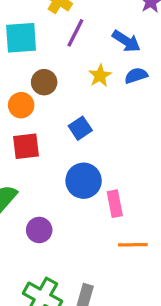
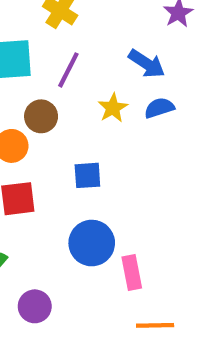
purple line: (75, 33) -> (68, 70), moved
blue square: (80, 128) -> (87, 175), turned 30

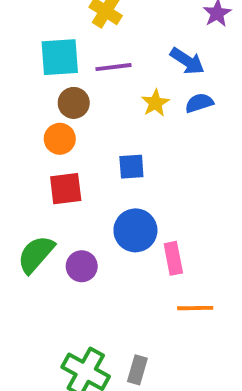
purple line: (68, 70) -> (114, 67), turned 56
brown circle: (41, 116) -> (74, 103), moved
purple circle: (35, 306) -> (82, 266), moved

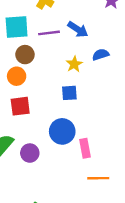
blue arrow: (187, 61) -> (78, 29), moved
yellow star: (155, 103) -> (74, 64), moved
blue square: (131, 167) -> (69, 93), moved

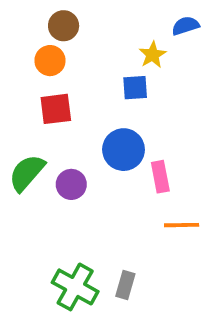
yellow star: (74, 64) -> (153, 55), moved

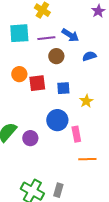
brown circle: (64, 26) -> (56, 56), moved
yellow star: (153, 55) -> (86, 101), moved
red square: (56, 109) -> (37, 83), moved

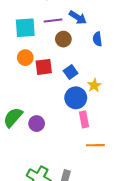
cyan square: (19, 33) -> (25, 28), moved
blue semicircle: (89, 56) -> (97, 39), turned -80
blue square: (63, 88) -> (71, 72), turned -32
blue circle: (57, 120) -> (76, 98), moved

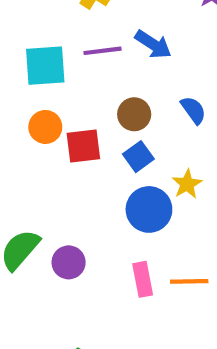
brown circle: (63, 39) -> (134, 114), moved
blue semicircle: (97, 39) -> (193, 110), moved, turned 152
pink rectangle: (84, 119) -> (143, 279), moved
orange line: (95, 145) -> (189, 281), moved

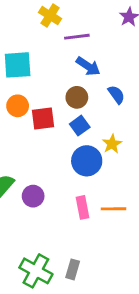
blue arrow: (153, 44) -> (88, 66), moved
purple line: (102, 51) -> (77, 37), moved

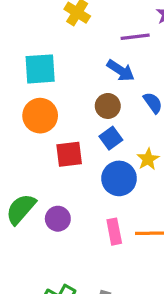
purple line: (77, 37) -> (135, 37), moved
orange circle: (18, 106) -> (40, 116), size x1.4
red square: (43, 119) -> (69, 154), moved

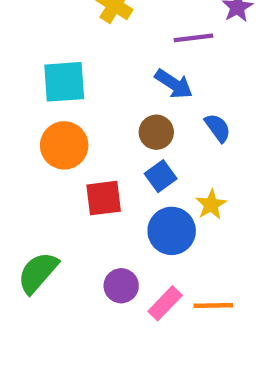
purple circle: (58, 219) -> (121, 286), moved
pink rectangle: (114, 232) -> (165, 303), turned 55

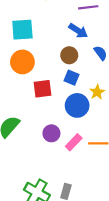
blue square: (161, 176) -> (72, 78), turned -32

